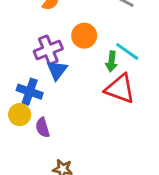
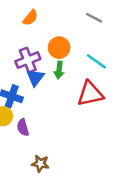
green arrow: (111, 61) -> (59, 70), moved
red triangle: (120, 89) -> (90, 94), turned -32

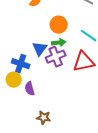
purple cross: (28, 60) -> (56, 57), moved
green arrow: (59, 70) -> (59, 43), turned -104

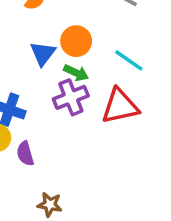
green arrow: (59, 43) -> (76, 73), turned 32
blue triangle: (40, 49) -> (43, 53), moved

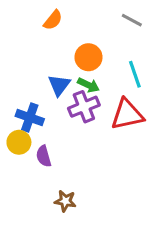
blue triangle: (43, 53) -> (59, 85), moved
cyan line: (129, 60) -> (135, 74), turned 36

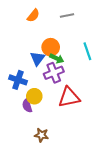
gray line: (132, 20) -> (67, 16), moved, turned -40
orange circle: (88, 57) -> (51, 47), moved
red triangle: (127, 114) -> (69, 97), moved
yellow circle: (19, 142) -> (34, 96), moved

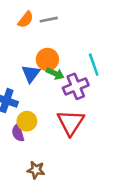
gray line: (67, 16) -> (49, 20), moved
purple cross: (54, 73) -> (76, 86), moved
red triangle: (69, 97) -> (71, 122), turned -45

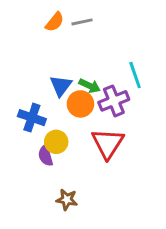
orange circle: (47, 59) -> (80, 104), moved

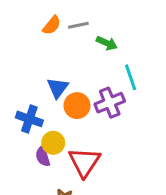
green arrow: (90, 86) -> (107, 43), moved
red triangle: (108, 143) -> (84, 162), moved

